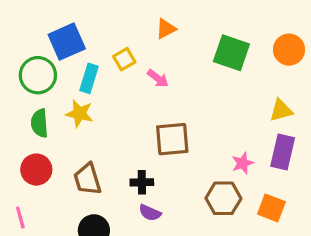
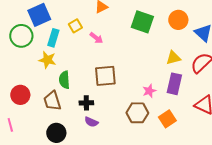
green semicircle: (40, 123) -> (64, 80), moved
orange square: (271, 208) -> (167, 119), turned 36

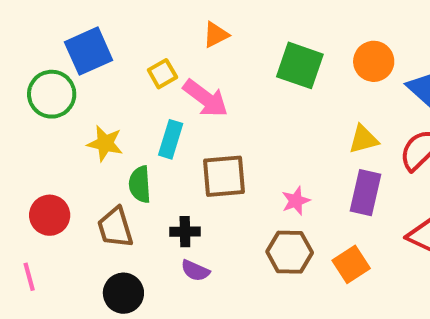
cyan rectangle: (53, 38) -> (171, 139), moved
pink arrow: (96, 38) -> (206, 98), size x1.6
pink star: (149, 91) -> (296, 201), moved

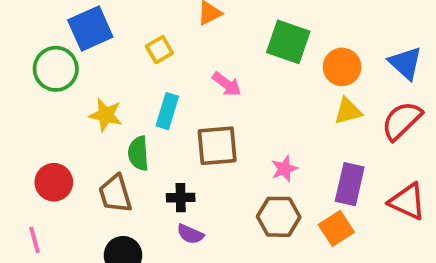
orange circle: (374, 61) -> (342, 67), moved
pink arrow: (206, 98) -> (227, 84), moved, size x0.7
purple rectangle: (366, 193) -> (350, 184), moved

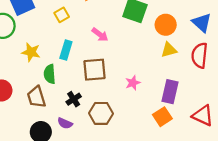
red semicircle: (402, 121) -> (200, 55), turned -40
black cross: (181, 198) -> (74, 99), turned -32
red triangle: (407, 201) -> (203, 116), moved
brown hexagon: (279, 217) -> (101, 113), moved
purple semicircle: (190, 234) -> (65, 123), moved

